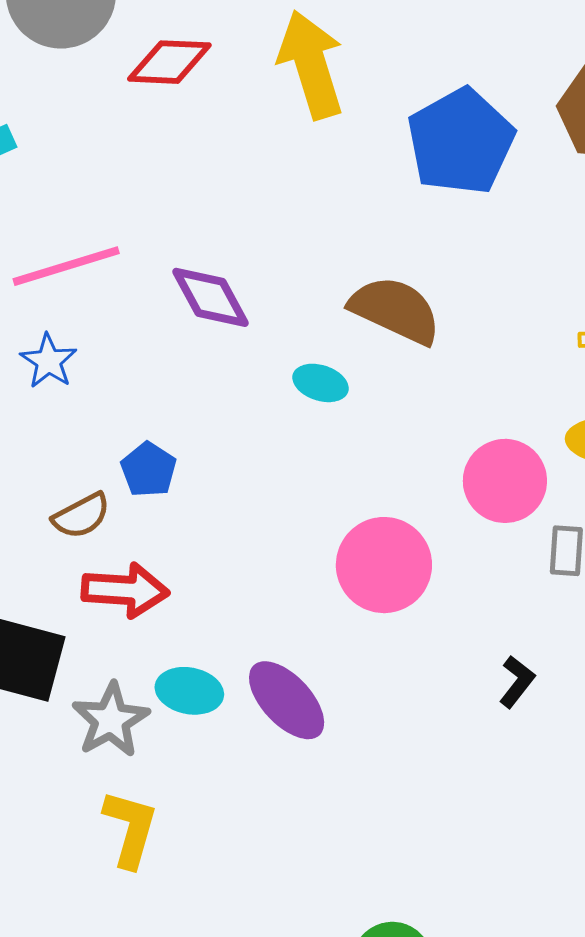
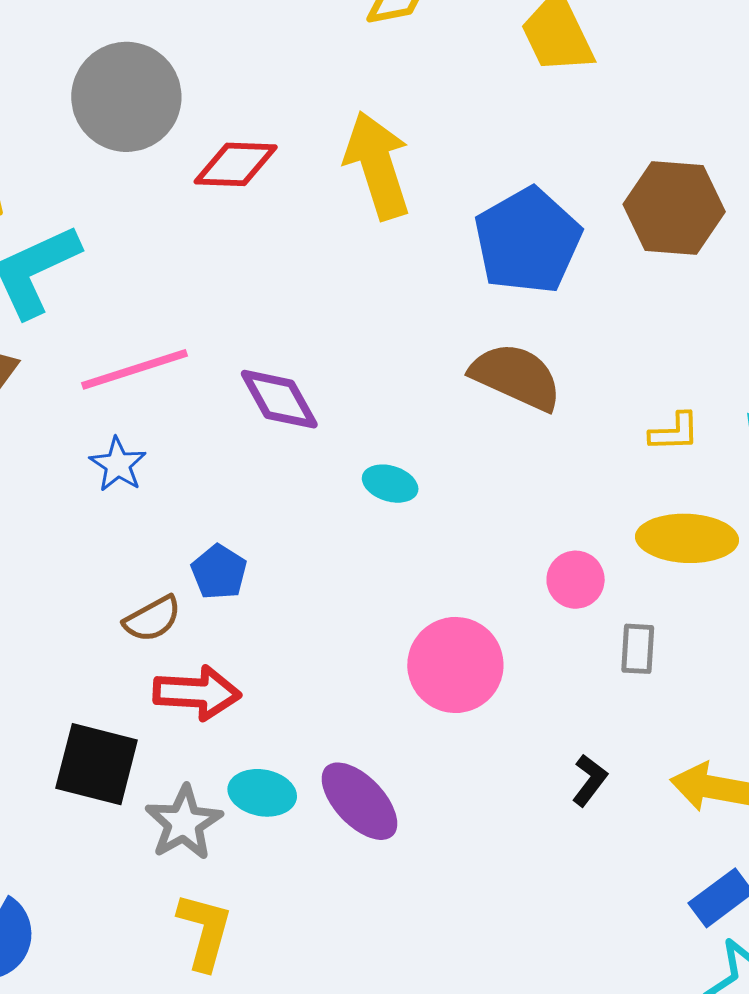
brown semicircle: (395, 310) -> (516, 377), moved
pink circle: (505, 481) -> (576, 580), size x0.7

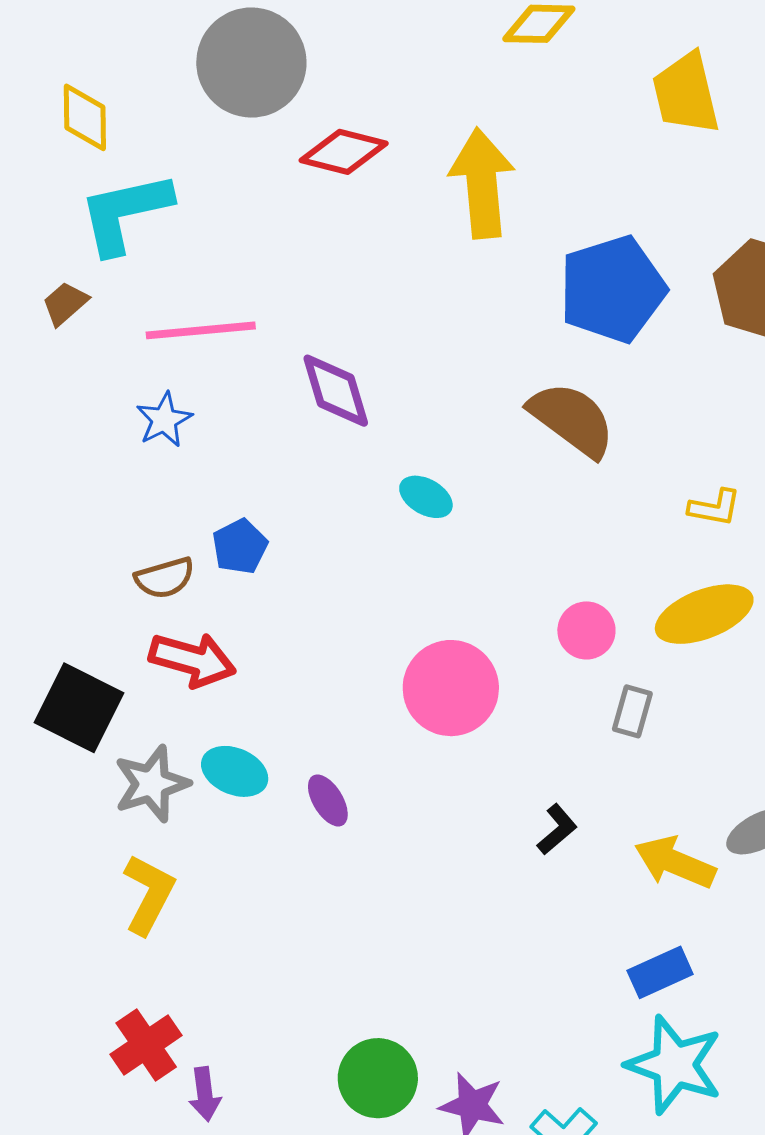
yellow ellipse: (687, 538) -> (704, 614), turned -36
purple ellipse: (359, 801) -> (328, 800), size x0.6

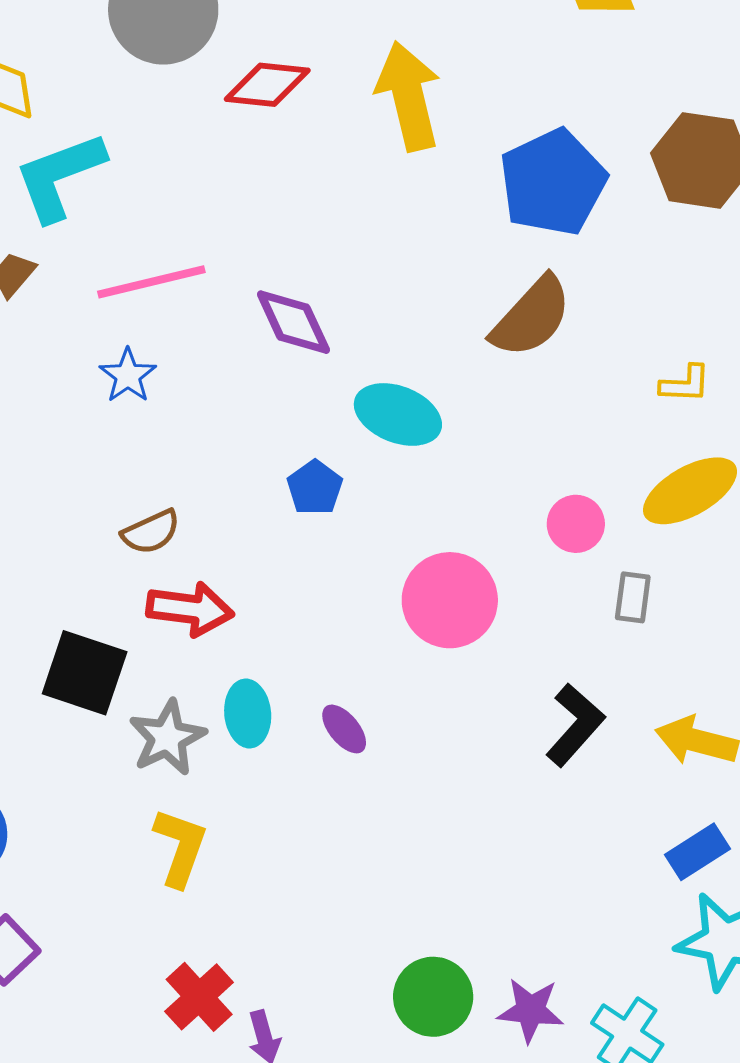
brown semicircle: (572, 419) -> (531, 317), turned 104
cyan ellipse: (426, 497) -> (398, 414), size x1.6
blue pentagon: (240, 546) -> (315, 488), moved
cyan ellipse: (235, 771) -> (248, 714), turned 70
black L-shape: (557, 829) -> (575, 725), size x1.6

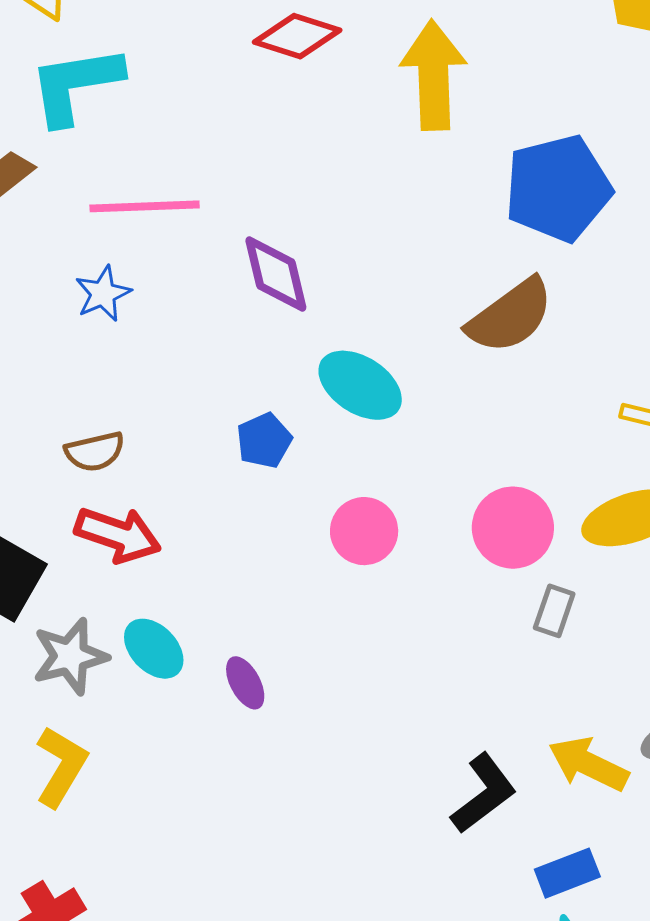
pink circle: (576, 524) -> (513, 528), size x1.4
pink circle: (450, 600) -> (364, 531), moved, size x0.7
cyan ellipse: (248, 714) -> (154, 649), turned -50
black L-shape: (575, 725) -> (484, 794), moved

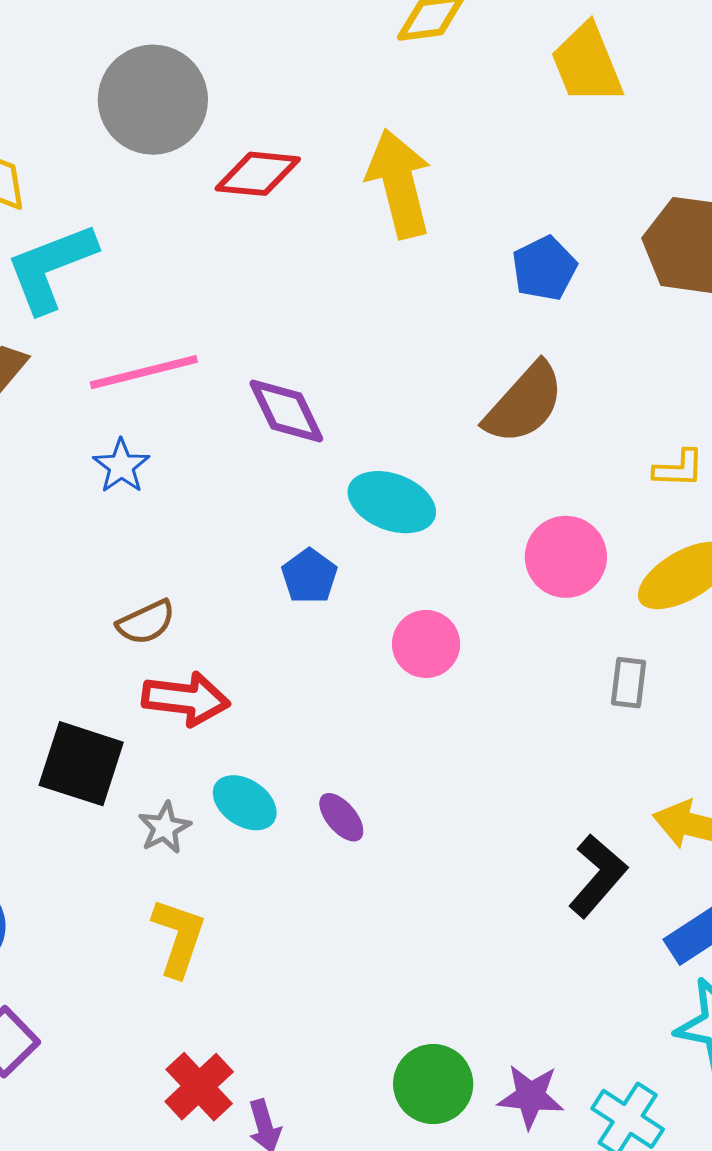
blue pentagon: (558, 188) -> (544, 268), size x0.6
pink circle: (513, 528) -> (566, 557), moved
gray star: (70, 656) -> (165, 828), size x0.7

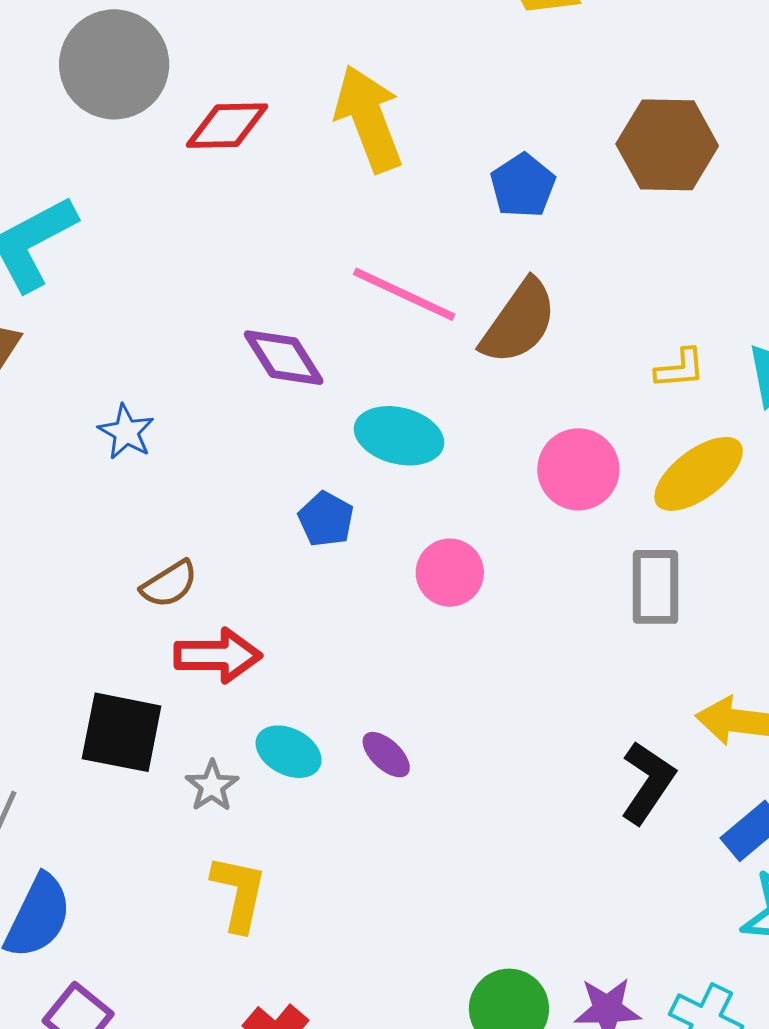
pink line: (144, 372) -> (404, 294), moved, turned 46
gray rectangle: (629, 683) -> (655, 587), size x1.5

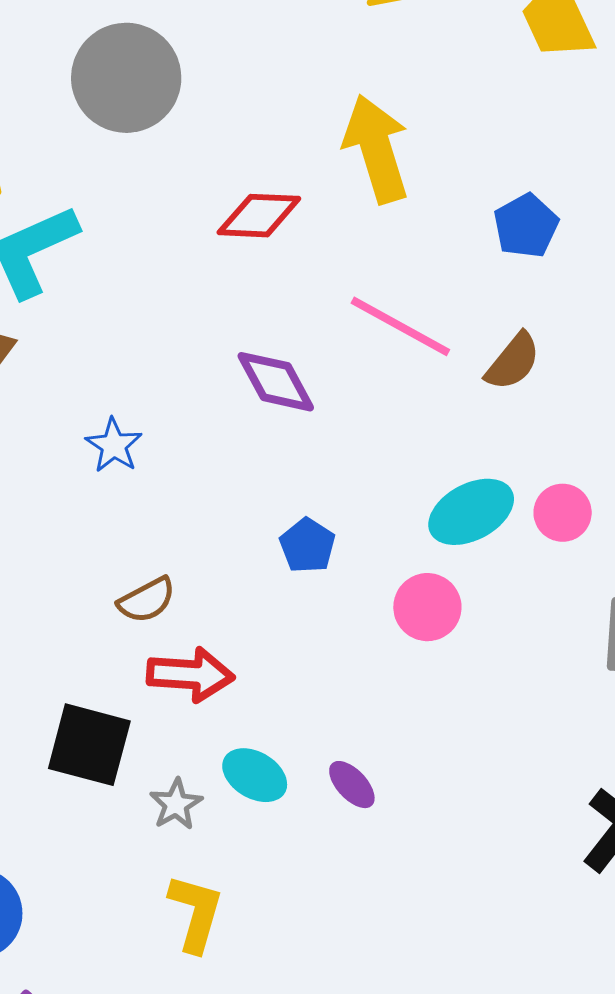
red diamond: (227, 126) -> (259, 216), moved
brown semicircle: (519, 322) -> (513, 362), size x0.7
cyan ellipse: (399, 436) -> (471, 512), moved, turned -46
pink circle: (578, 469) -> (563, 513), size x0.7

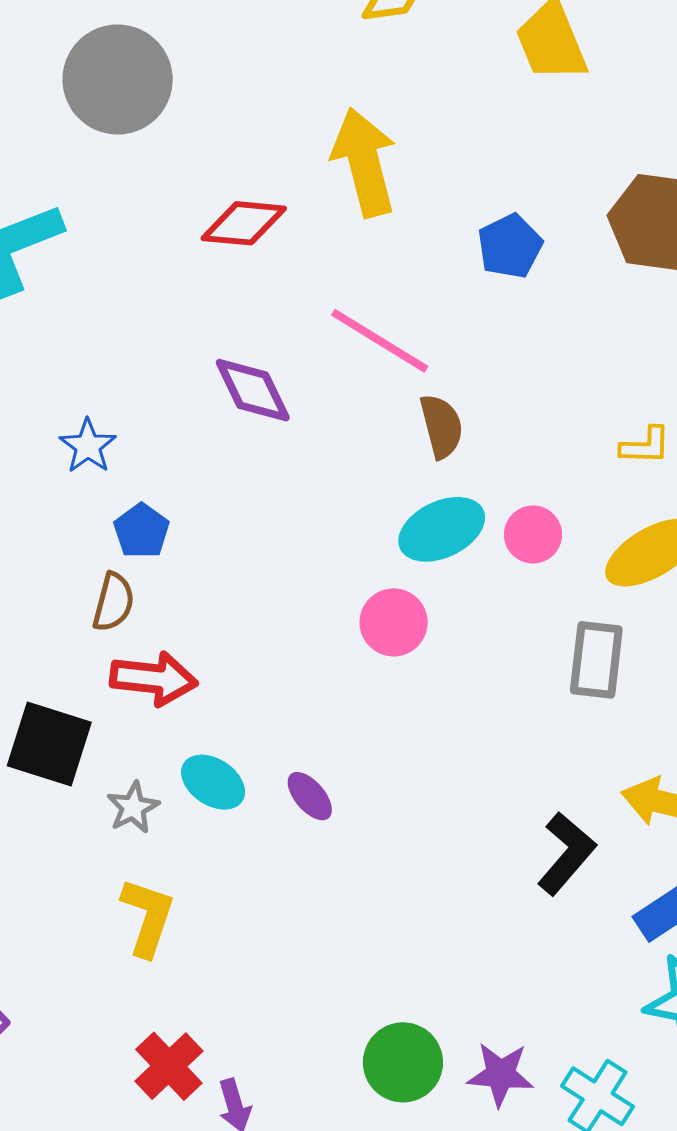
brown semicircle: (513, 362) -> (441, 426), moved, turned -56
blue pentagon: (307, 546) -> (141, 531), moved
brown semicircle: (147, 600) -> (113, 602), turned -50

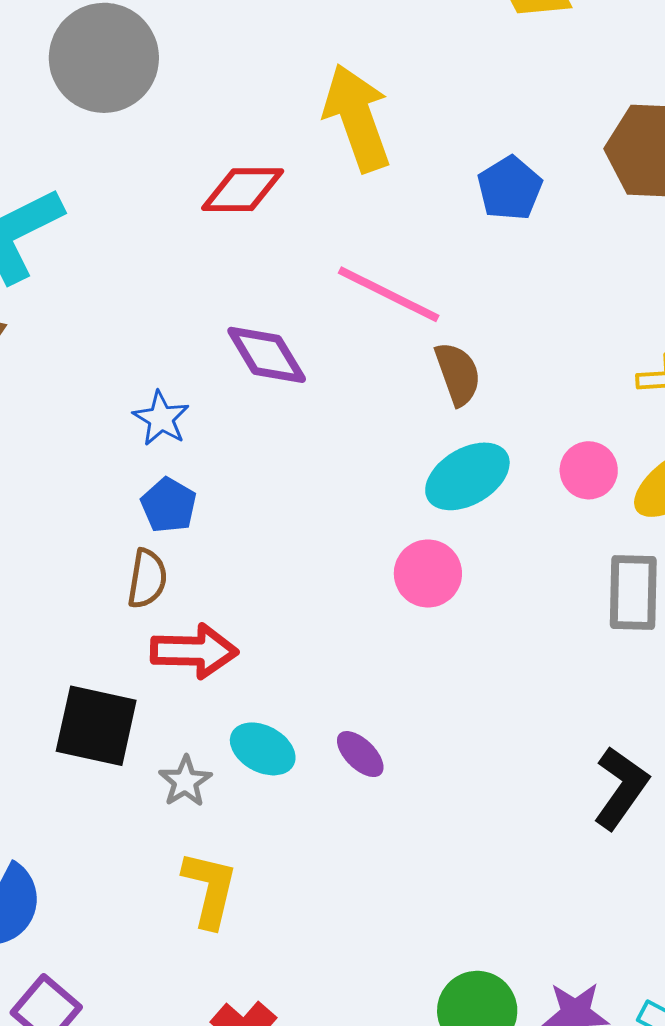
blue star: (88, 446) -> (161, 418), moved
pink circle: (533, 534) -> (589, 470), moved

